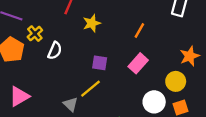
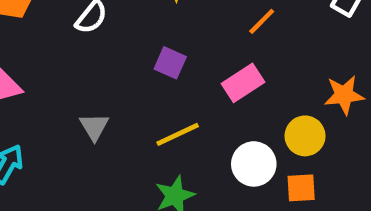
yellow line: (90, 89) -> (178, 134), moved

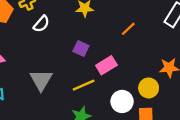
pink rectangle: (243, 83) -> (106, 65), moved
gray triangle: (94, 127) -> (41, 80), size x1.5

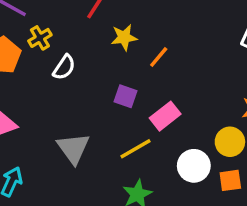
orange line: (128, 29) -> (159, 57), moved

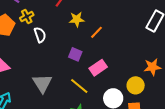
white semicircle: (64, 67) -> (40, 35), turned -56
yellow line: (135, 149) -> (79, 86), turned 66

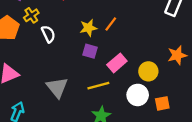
yellow star: (77, 19) -> (88, 28), moved
yellow circle: (136, 85) -> (148, 71), moved
yellow line: (79, 86) -> (98, 86), turned -48

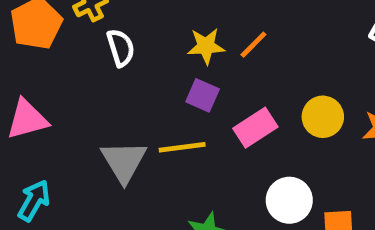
yellow circle: (148, 71) -> (323, 117), moved
yellow line: (98, 86) -> (182, 147), moved

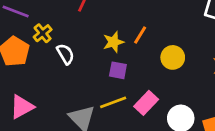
yellow circle: (323, 117) -> (173, 57), moved
pink rectangle: (255, 128) -> (146, 103), moved

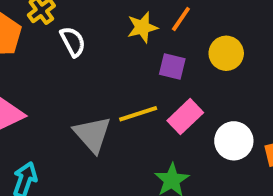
purple square: (118, 70) -> (172, 67), moved

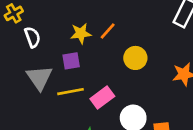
purple square: (172, 67) -> (71, 61), moved, turned -30
gray triangle: (92, 134) -> (39, 78), moved

